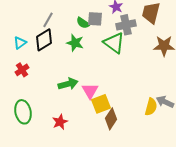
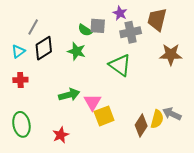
gray line: (48, 20) -> (33, 27), moved
green triangle: (114, 43) -> (120, 65), moved
red cross: (22, 70) -> (20, 80), turned 32
brown diamond: (111, 119) -> (141, 125), moved

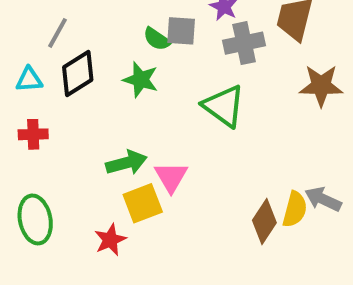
cyan triangle: (18, 51) -> (29, 80), turned 32
yellow square: (104, 116) -> (143, 203), moved

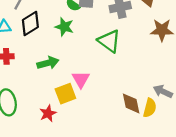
green arrow: (126, 163) -> (48, 63), moved
yellow semicircle: (295, 209) -> (150, 108), moved
brown diamond: (264, 222) -> (131, 103), turned -45

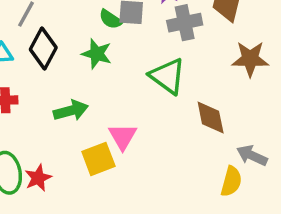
black diamond: (30, 24) -> (43, 49), turned -30
brown diamond: (131, 103) -> (211, 118), moved
red star: (48, 113) -> (38, 178), moved

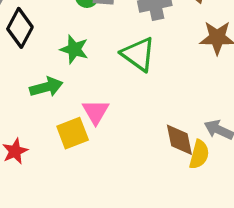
green star: (97, 54) -> (74, 49), moved
brown diamond: (211, 118) -> (179, 140), moved

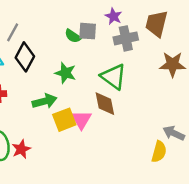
yellow square: (73, 133) -> (64, 120), moved
brown diamond: (179, 140) -> (105, 104), moved

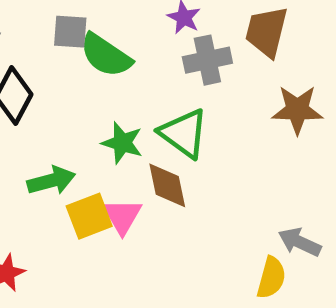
gray square: (88, 31) -> (70, 32), moved
green semicircle: (73, 36) -> (106, 55), size x1.6
green star: (65, 73) -> (122, 143), moved

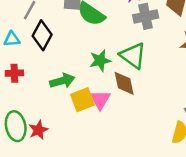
green star: (122, 143) -> (100, 61), turned -30

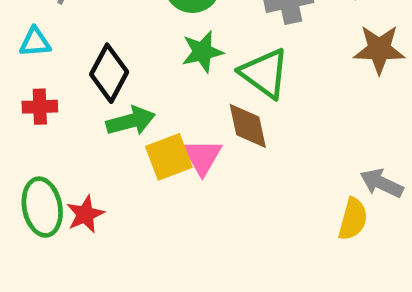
black diamond: (42, 35) -> (109, 73), moved
green star: (100, 61) -> (202, 52), moved

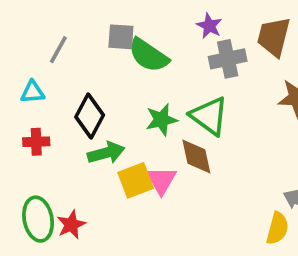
green star: (202, 52) -> (161, 120), moved

